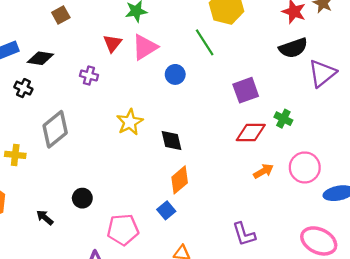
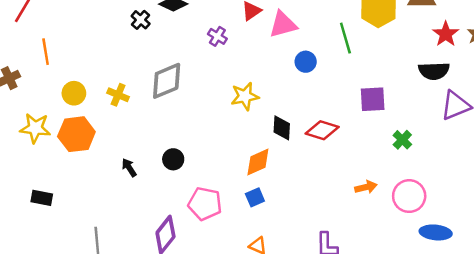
black cross: (23, 88) -> (141, 20), moved
red diamond: (251, 133) -> (322, 130), moved
orange diamond: (180, 180) -> (258, 162), moved

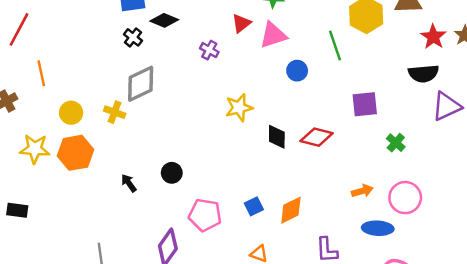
gray diamond: (167, 81) -> (141, 84), moved
orange diamond: (258, 162) -> (291, 210), moved
black rectangle: (42, 198) -> (17, 210), moved
blue ellipse: (436, 232) -> (378, 228), moved

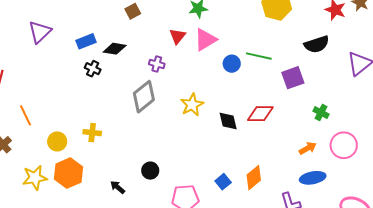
green line: (335, 46) -> (259, 56), moved, turned -45
black semicircle: (423, 73) -> (317, 44), moved
gray diamond: (141, 84) -> (144, 97), moved
green cross: (396, 143) -> (321, 113), moved
blue ellipse: (378, 228) -> (313, 178), moved

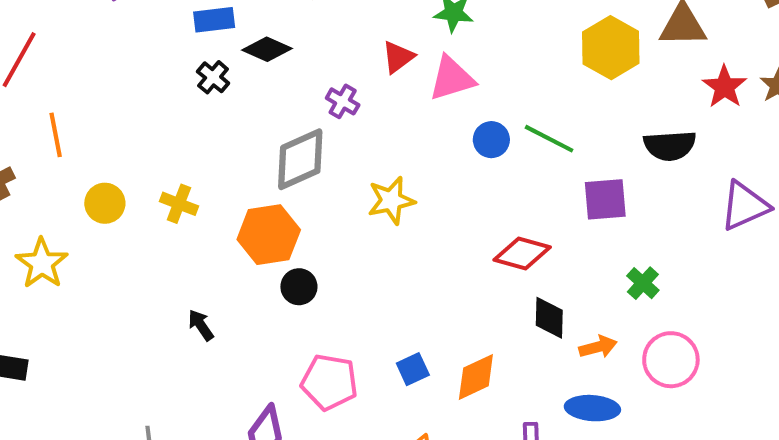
black diamond: (228, 121) -> (549, 318), moved
black circle: (150, 171) -> (299, 287), moved
orange hexagon: (69, 173) -> (269, 235), moved
yellow star: (35, 178) -> (42, 263), turned 30

